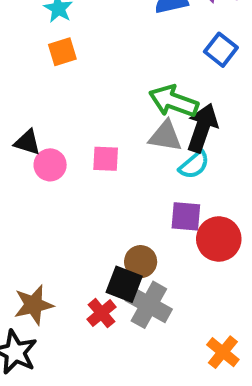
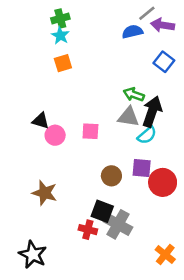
green arrow: (174, 101) -> (134, 95), size x0.7
brown circle: (141, 262) -> (111, 176), moved
brown star: (34, 305) -> (45, 193), moved, turned 30
red cross: (101, 313) -> (88, 230), turned -36

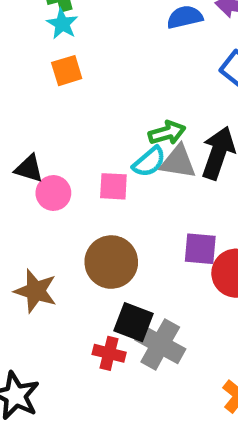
green arrow: (134, 95) -> (167, 133), moved, turned 144
cyan semicircle: (147, 135) -> (149, 162), moved
brown circle: (111, 176) -> (111, 262), moved, size x1.5

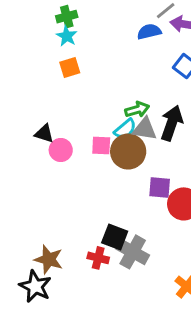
brown circle: (111, 262) -> (128, 152), moved
brown star: (36, 291) -> (49, 259), moved

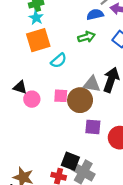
orange square: (70, 68) -> (38, 40), size x1.6
green arrow: (137, 110) -> (86, 37), moved
cyan semicircle: (125, 129) -> (59, 61), moved
purple square: (160, 187) -> (93, 127), moved

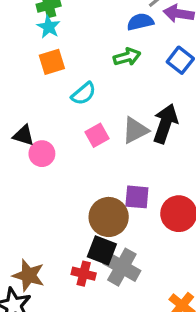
orange square: (38, 40) -> (52, 62), size x0.7
gray triangle: (92, 84) -> (135, 130), turned -36
pink square: (61, 96) -> (97, 135), moved, turned -32
brown circle: (80, 100) -> (109, 217), moved

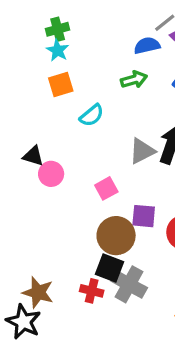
pink square: (97, 135) -> (106, 188), moved

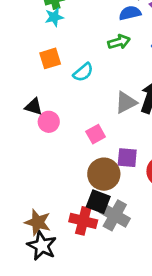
cyan star: (58, 50) -> (54, 17), turned 30
orange square: (61, 84) -> (50, 58), moved
red cross: (92, 291) -> (83, 221), size x1.4
black star: (23, 322) -> (42, 246), moved

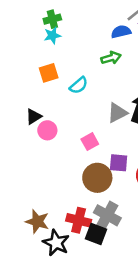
black triangle: (34, 107) -> (34, 117), turned -49
black square: (98, 202) -> (96, 234), moved
black star: (42, 246) -> (56, 243), moved

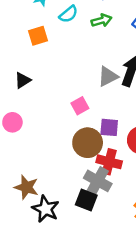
cyan semicircle: (79, 85) -> (68, 14), moved
pink circle: (47, 130) -> (12, 122), moved
red cross: (79, 220) -> (109, 162), moved

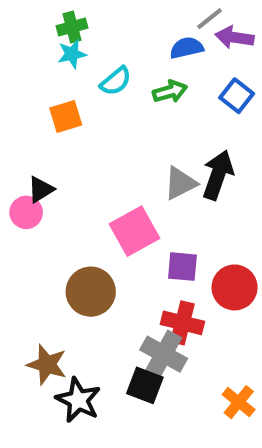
pink square: (80, 106) -> (134, 231), size x1.6
pink circle: (12, 122) -> (26, 212), moved
brown circle: (88, 143) -> (91, 292), moved

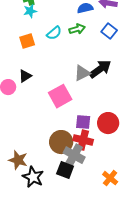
cyan semicircle: (116, 81) -> (54, 33), moved
black arrow: (218, 175) -> (100, 69), turned 35
black triangle: (41, 189) -> (25, 76), moved
purple square: (182, 267) -> (83, 122), moved
brown circle: (91, 292) -> (61, 142), moved

